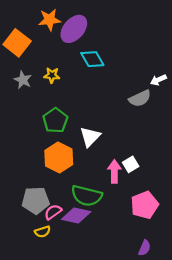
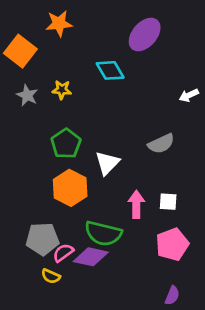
purple ellipse: (74, 29) -> (145, 35), moved
gray semicircle: (140, 98) -> (161, 144), moved
white square: (131, 164) -> (168, 202), moved, turned 35
yellow semicircle: (43, 232) -> (51, 276), turned 42

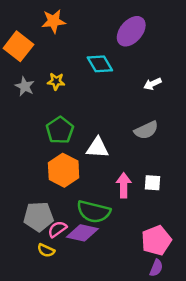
white arrow: (189, 95) -> (152, 84), moved
white triangle: (107, 163) -> (97, 148), turned 50
pink pentagon: (172, 244) -> (156, 240), moved

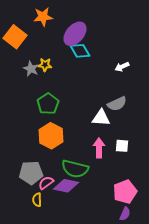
purple ellipse: (131, 31) -> (75, 34), moved
gray star: (25, 86) -> (31, 69), moved
white triangle: (97, 148) -> (101, 118), moved
yellow semicircle: (46, 250) -> (37, 200), turned 64

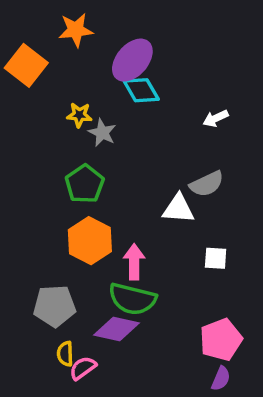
gray star: (31, 69) -> (102, 133), moved
pink arrow: (99, 148) -> (134, 262), moved
pink semicircle: (46, 183) -> (83, 368), moved

